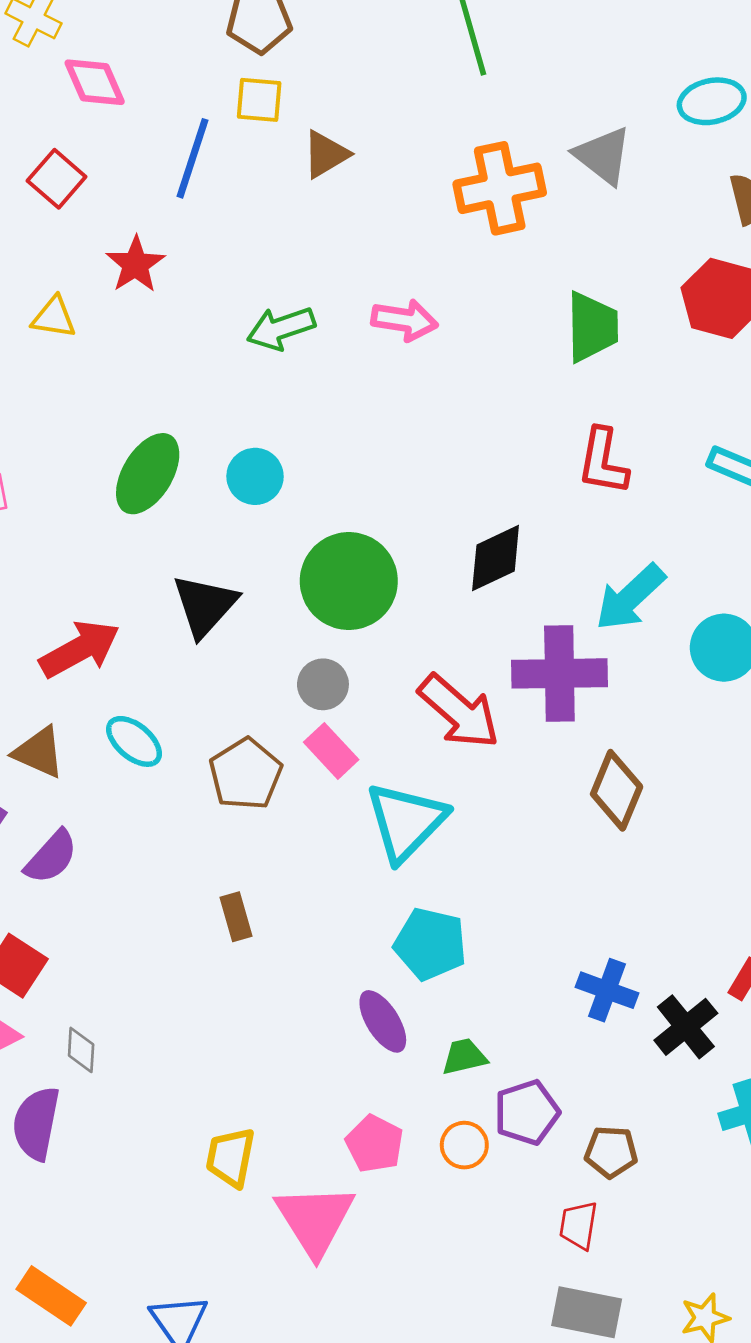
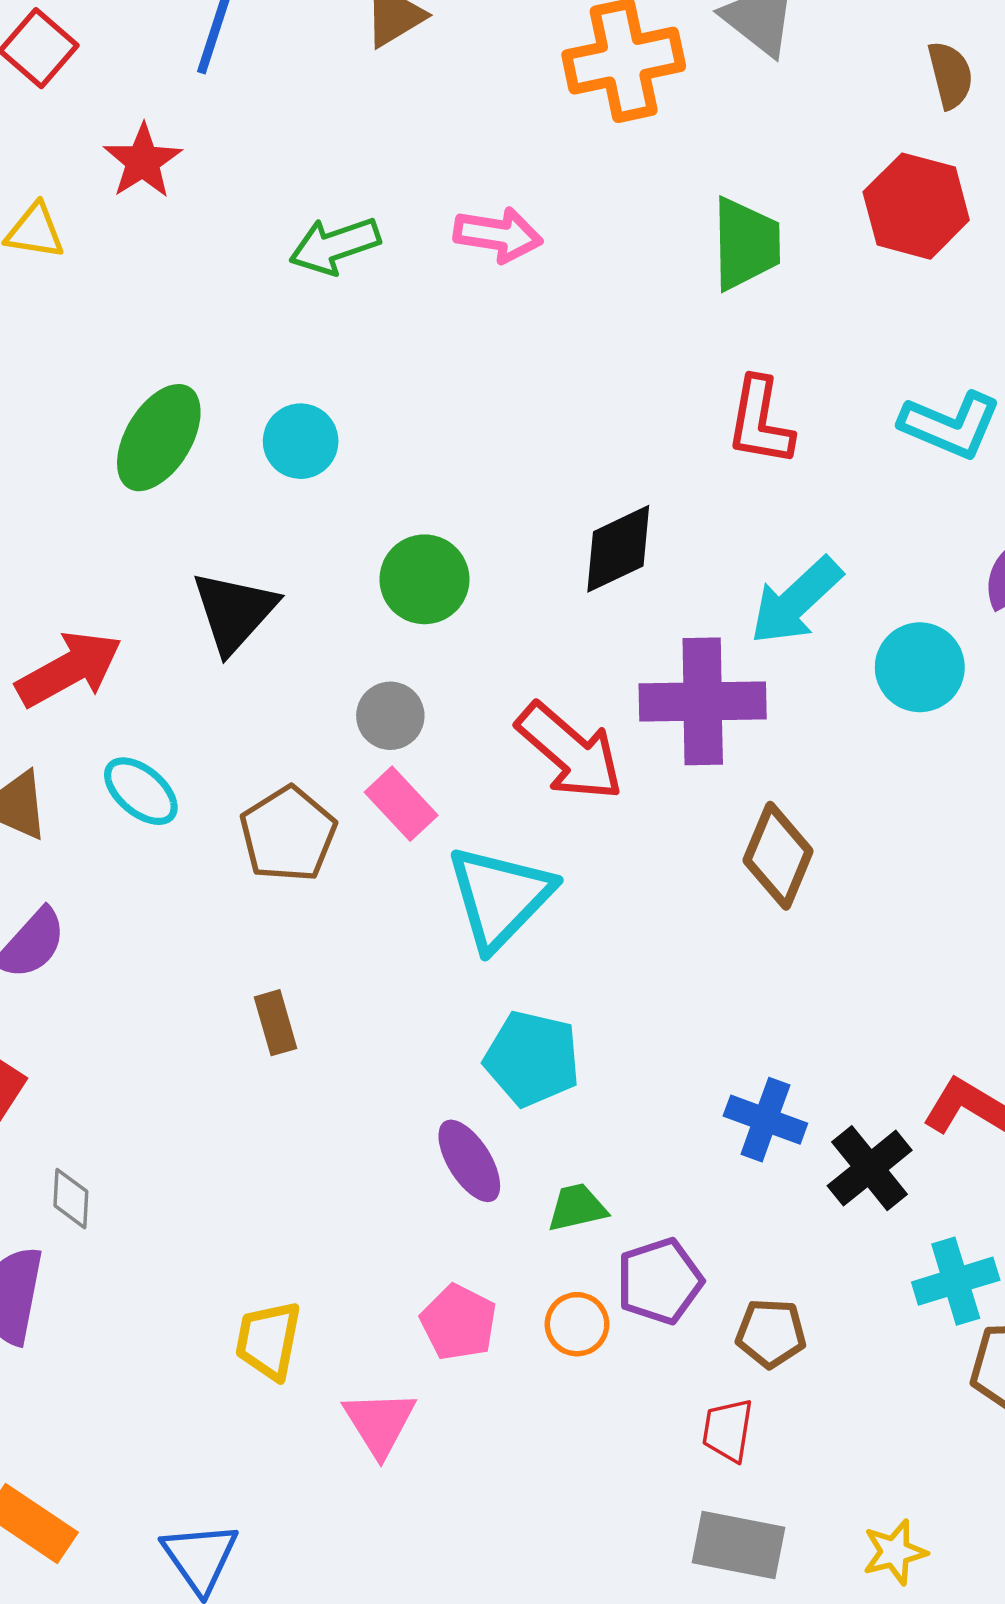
green circle: (349, 581) -> (424, 579), size x0.7
pink triangle: (315, 1220) -> (380, 1423), size x0.7

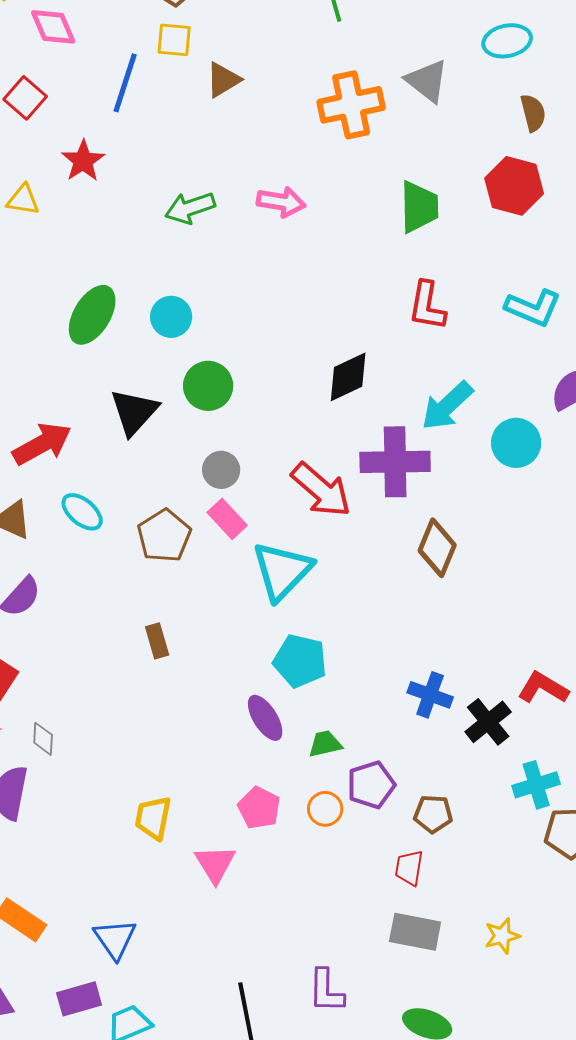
green circle: (424, 579) -> (208, 386), moved

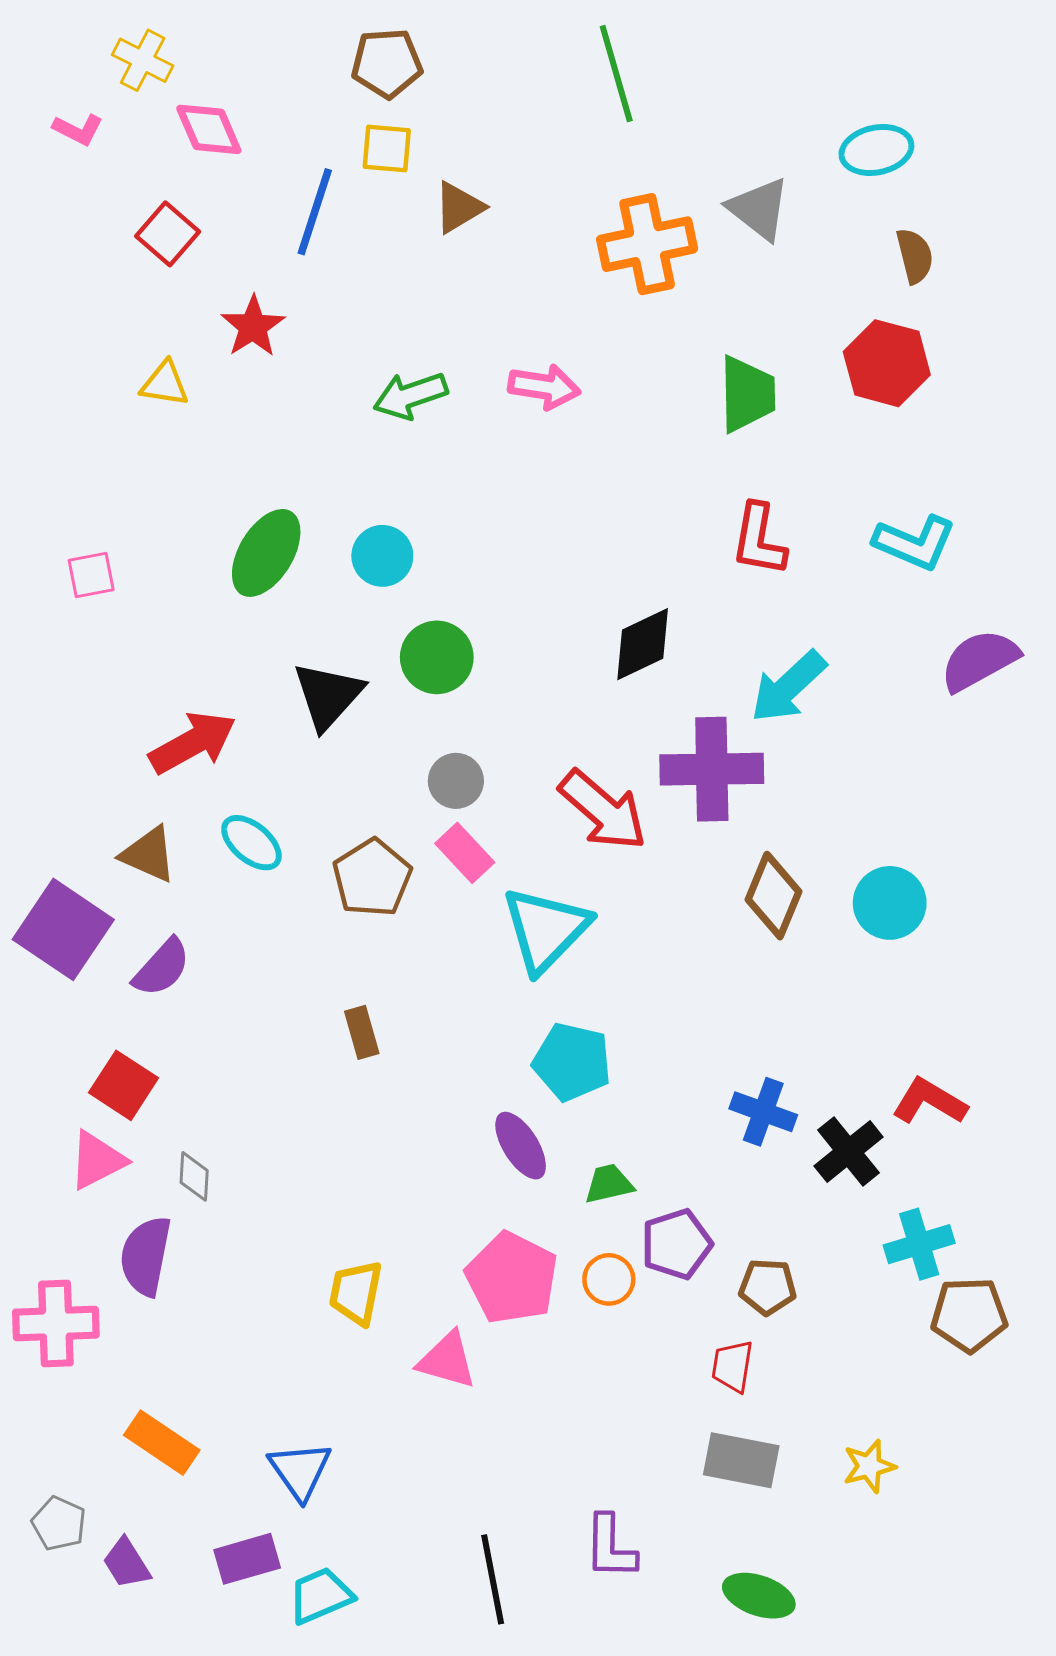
cyan circle: (516, 443) -> (890, 903), moved
pink pentagon: (259, 808) -> (512, 1278), size x1.5
pink triangle: (215, 864) -> (447, 1360), turned -42

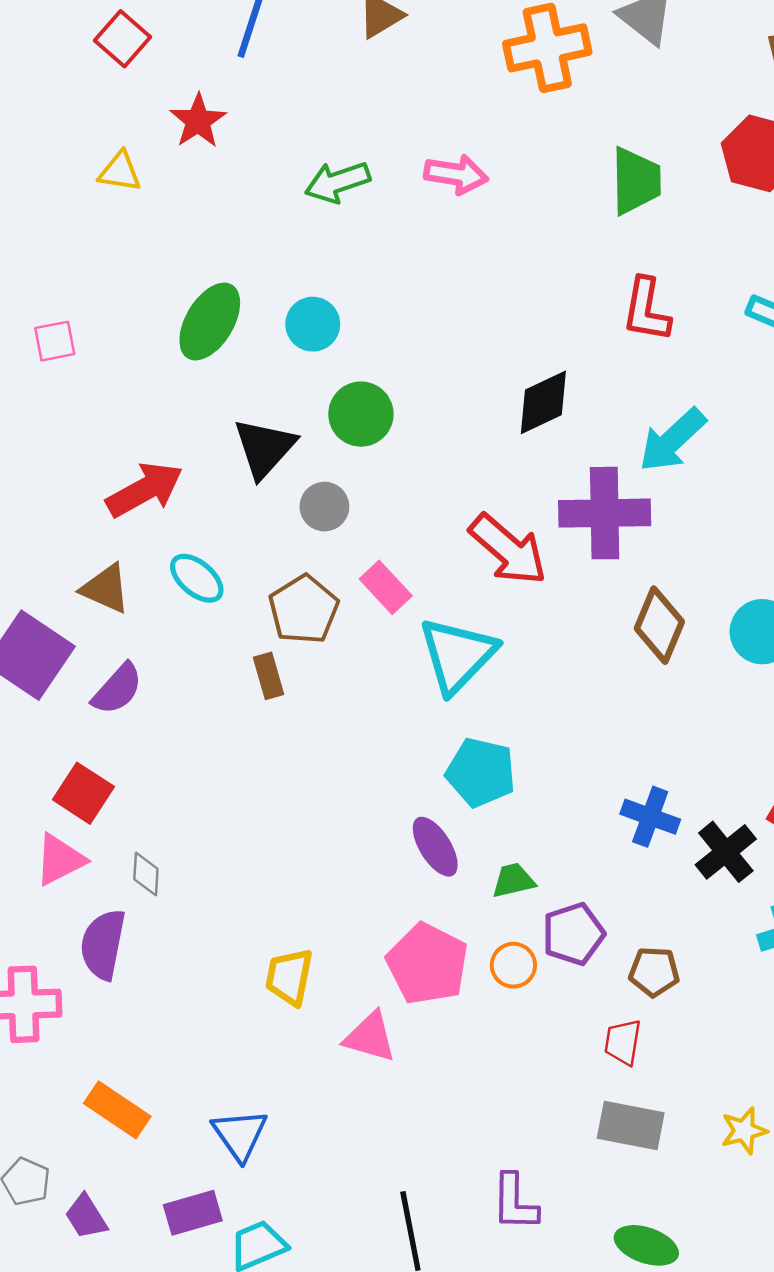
gray circle: (456, 781) -> (324, 507), moved
brown rectangle: (362, 1032) -> (268, 676), moved

